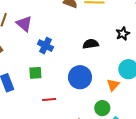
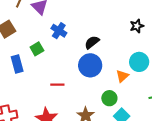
black semicircle: (91, 44) -> (92, 42), moved, turned -35
green square: (35, 73) -> (37, 49), moved, turned -32

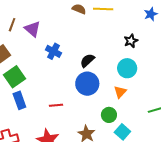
green square: (37, 49) -> (14, 77), moved, size x1.5
cyan circle: (139, 62) -> (127, 68), moved
blue rectangle: (17, 64) -> (19, 100), moved

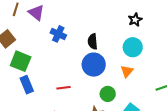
black semicircle: (87, 61) -> (93, 41), turned -49
green square: (14, 77) -> (21, 61), turned -30
green circle: (109, 115) -> (108, 94), moved

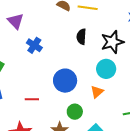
black star: (135, 20) -> (112, 42), size x1.6
black semicircle: (93, 41) -> (81, 37), moved

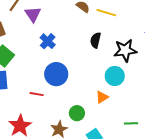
blue circle: (65, 81) -> (56, 74), moved

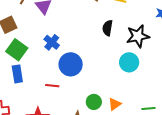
blue cross: (48, 41) -> (52, 42), moved
orange triangle: (102, 97) -> (115, 104), moved

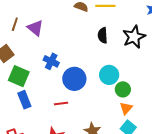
cyan circle: (129, 62) -> (109, 75), moved
green circle: (94, 102) -> (123, 89), moved

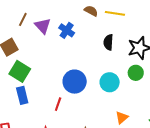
blue cross: (51, 61) -> (67, 30), moved
green circle: (123, 89) -> (136, 73), moved
red line: (61, 104) -> (58, 104), turned -72

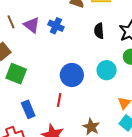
brown line: (23, 19) -> (11, 22), turned -40
blue rectangle: (22, 95) -> (28, 109), moved

